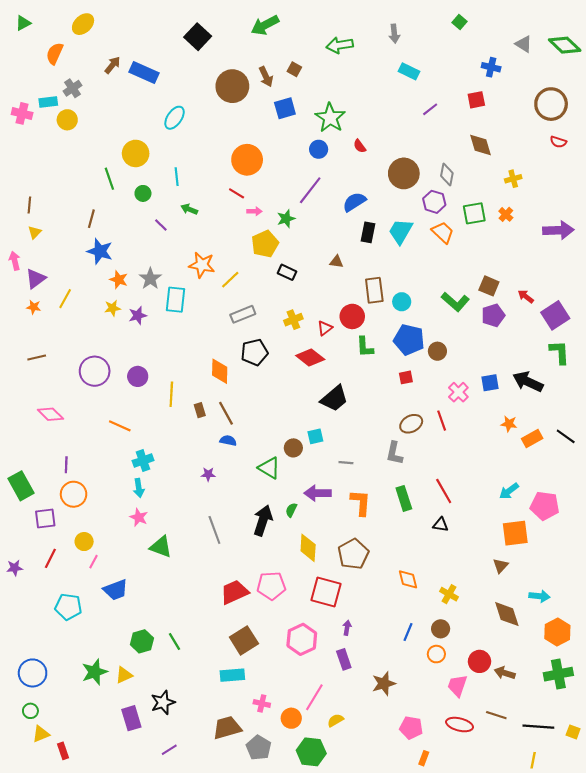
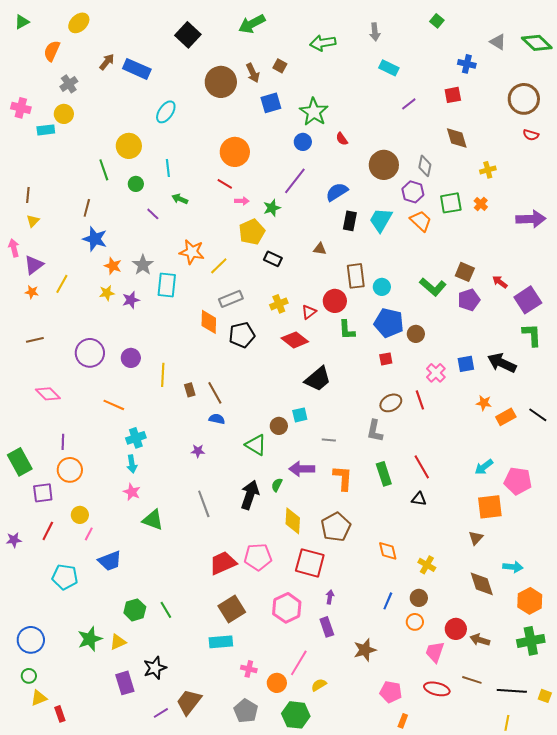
cyan rectangle: (48, 102) -> (46, 130), moved
orange diamond: (220, 371) -> (209, 322), moved
brown trapezoid: (227, 728) -> (189, 702), moved, turned -36

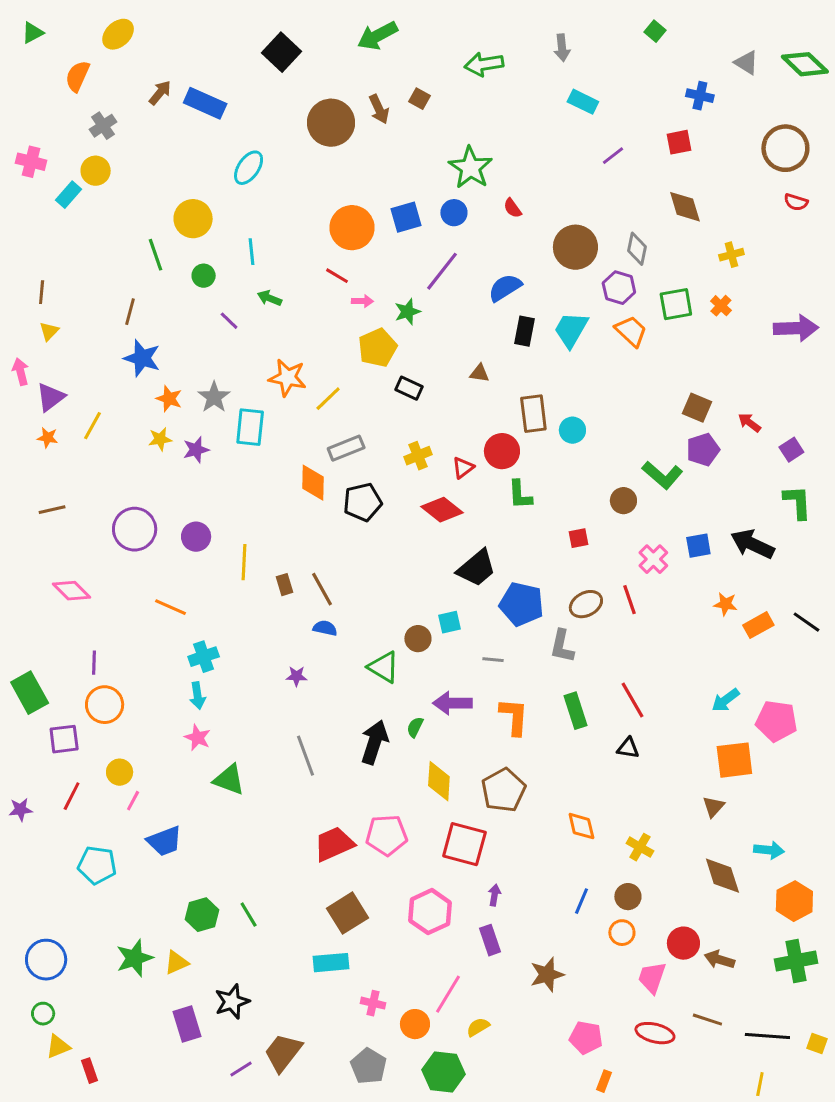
blue square: (271, 103) -> (406, 217), moved
cyan rectangle: (46, 130) -> (69, 195), turned -42
green L-shape: (433, 287) -> (662, 475), moved
purple square: (528, 300) -> (791, 450), size x0.6
blue pentagon: (389, 323) -> (521, 604), moved

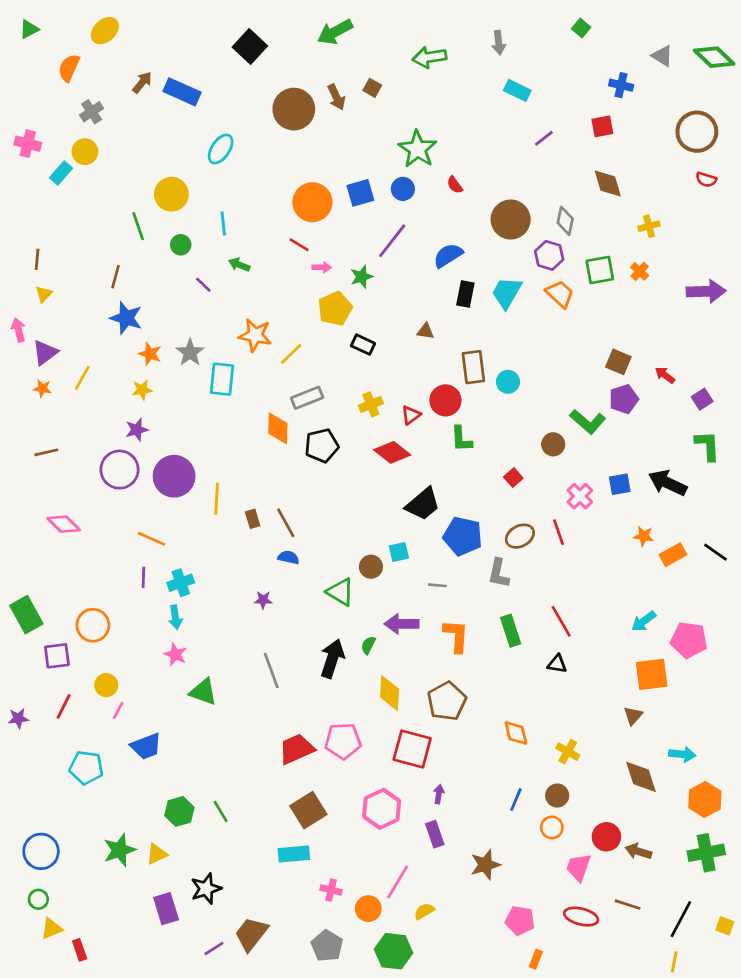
purple star: (196, 450) -> (137, 430), moved
purple circle: (196, 537) -> (174, 476), size x1.6
red square: (578, 538) -> (513, 478), turned -30
purple line: (94, 663) -> (143, 577), moved
black line: (767, 1036) -> (681, 919), turned -66

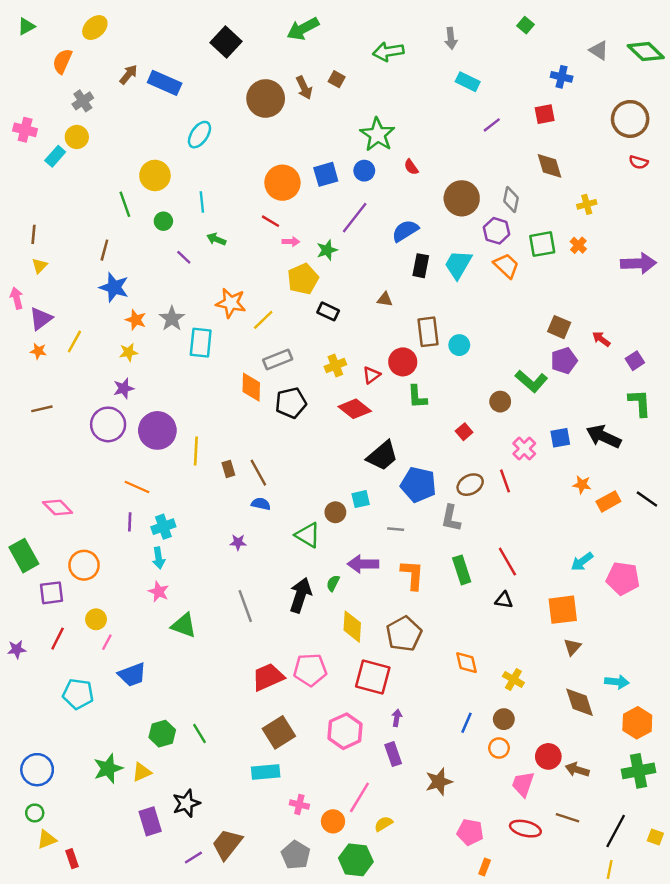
pink diamond: (64, 524) -> (58, 507), moved
orange square: (652, 674) -> (563, 610), moved

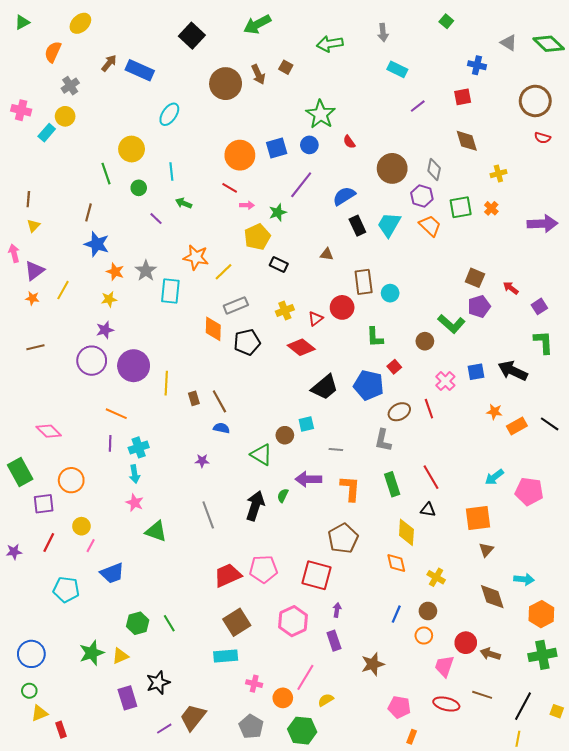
black rectangle: (421, 266) -> (357, 226), turned -36
green L-shape: (417, 397) -> (375, 337), moved
blue pentagon: (418, 485) -> (369, 385), moved
yellow diamond: (352, 627) -> (406, 532), moved

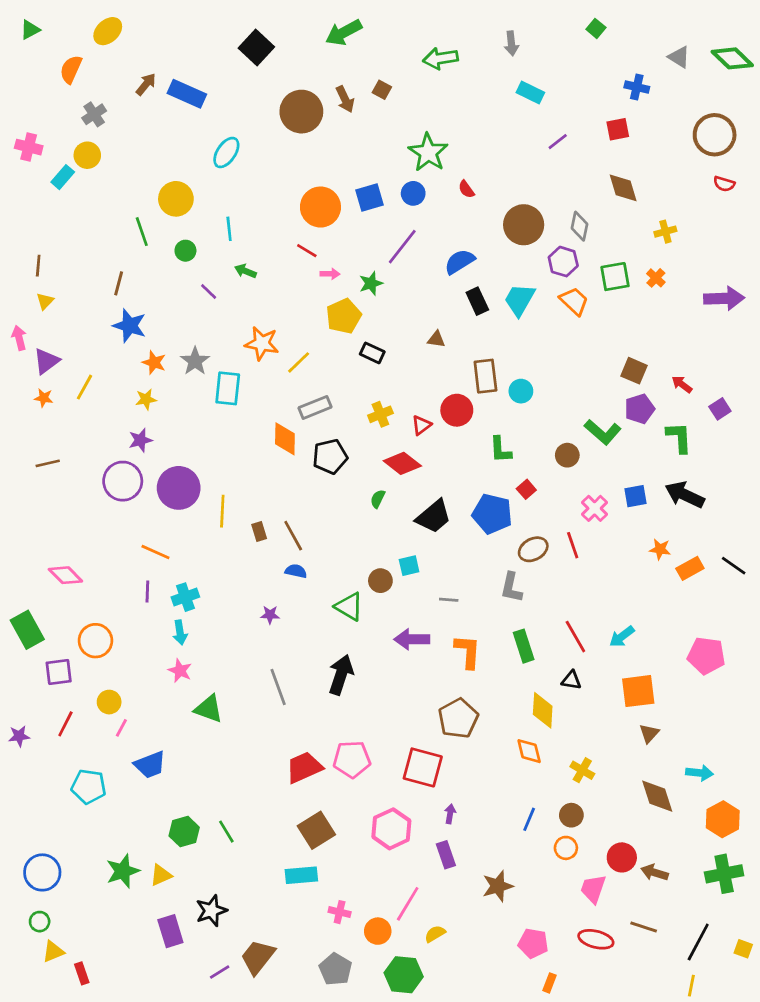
green L-shape: (543, 342) -> (679, 437), moved
cyan arrow: (494, 477) -> (622, 637), moved
green semicircle: (283, 496) -> (378, 499), moved

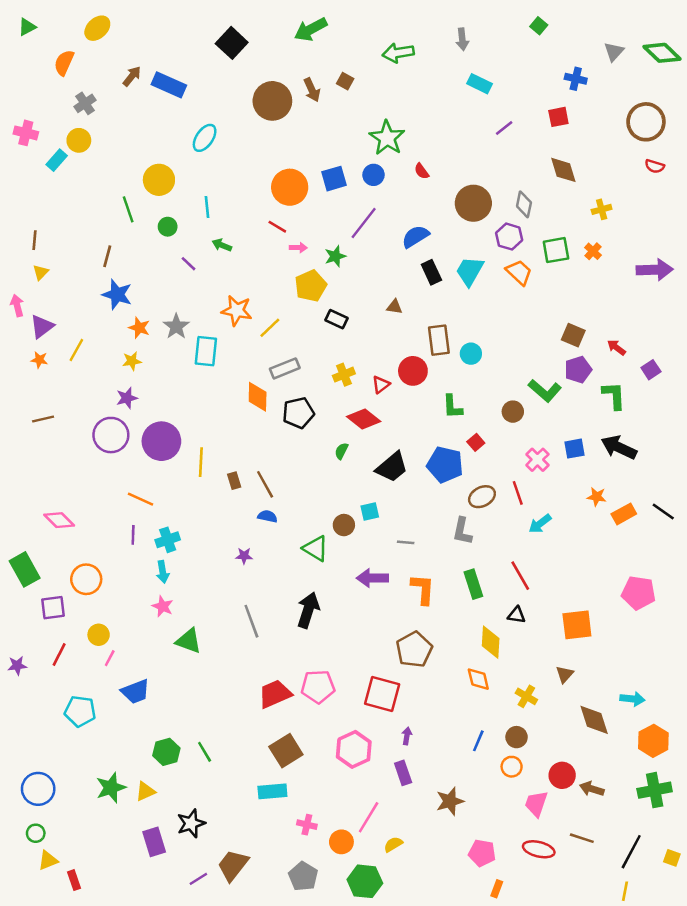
gray triangle: (679, 57) -> (614, 52), turned 40
cyan arrow: (622, 637) -> (540, 524), moved
brown triangle: (649, 733) -> (565, 674), moved

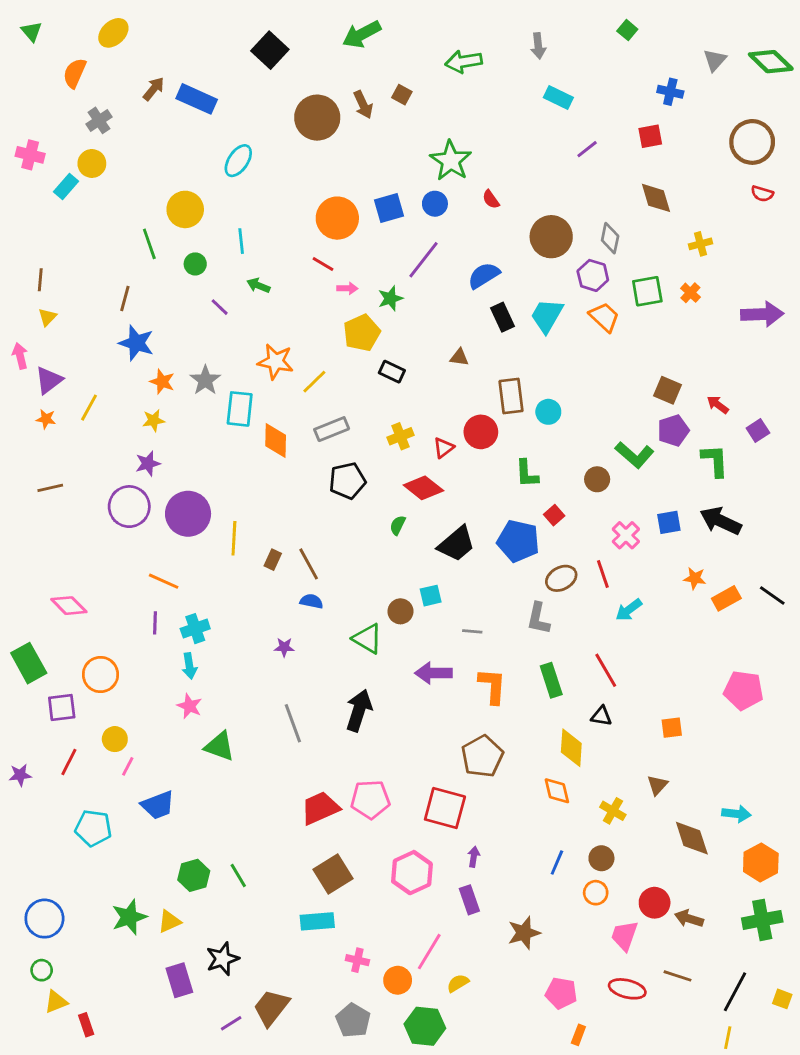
green triangle: (27, 27) -> (32, 31), turned -42
orange diamond: (258, 397) -> (276, 441), moved
brown rectangle: (234, 481) -> (273, 560), turned 42
orange square: (577, 625) -> (672, 728), size x0.6

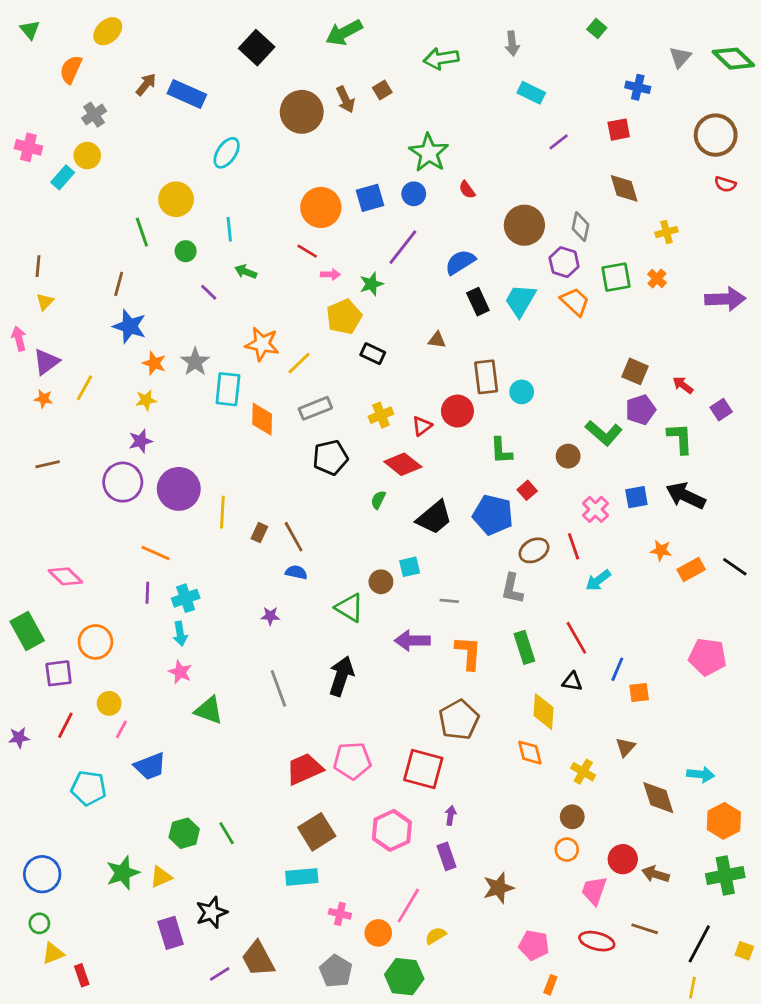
brown square: (402, 95) -> (382, 90), turned 30
blue line: (557, 863) -> (617, 669), moved
brown trapezoid: (271, 1008) -> (258, 959), turned -66

